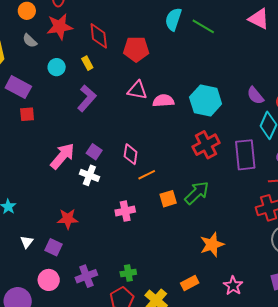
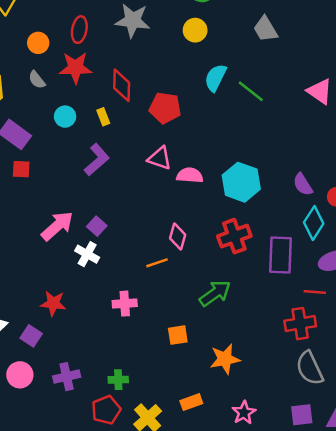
pink diamond: (131, 154) -> (178, 236), moved
orange square: (168, 199) -> (178, 335), moved

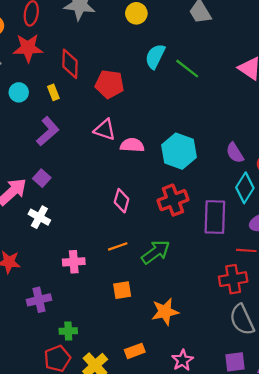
purple square: (97, 226) -> (42, 178), moved
orange line: (157, 263) -> (118, 246), moved
purple cross: (67, 377) -> (39, 300), moved

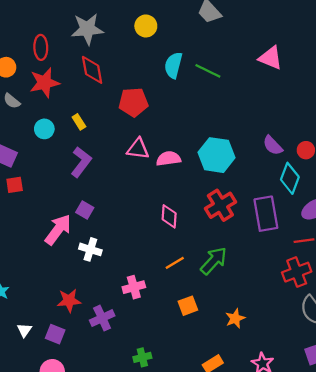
red diamond: (70, 64) -> (92, 70), moved
purple cross: (39, 300) -> (102, 318), moved
orange star: (165, 312) -> (235, 318), size x0.7

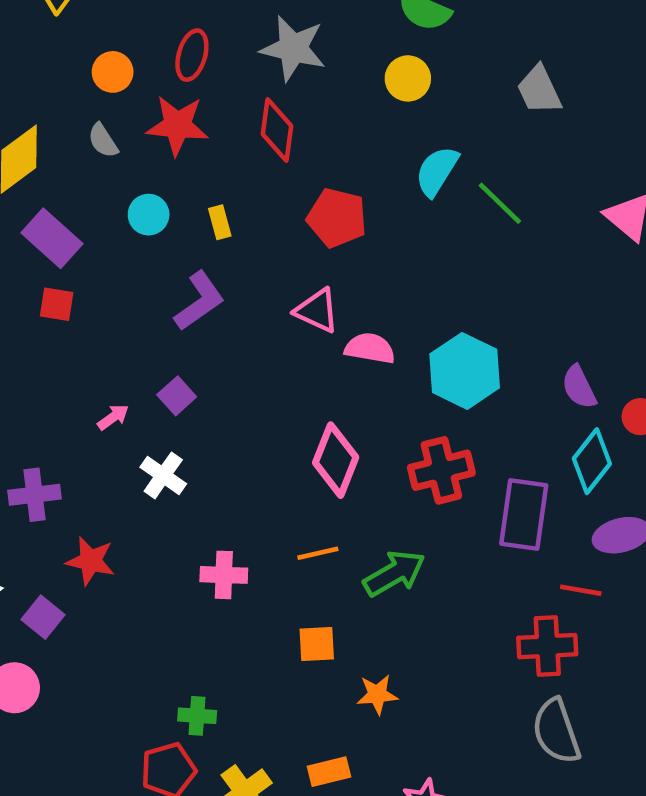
pink diamond: (169, 216) -> (336, 460), size x1.4
pink arrow: (58, 230) -> (113, 417), size x0.5
purple cross: (102, 318) -> (35, 495), moved
orange star: (235, 318) -> (377, 694), moved

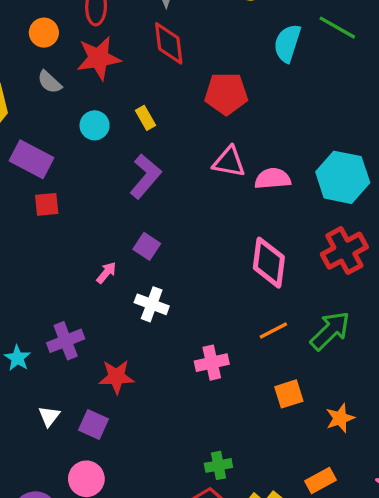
green line: (500, 203) -> (337, 28), moved

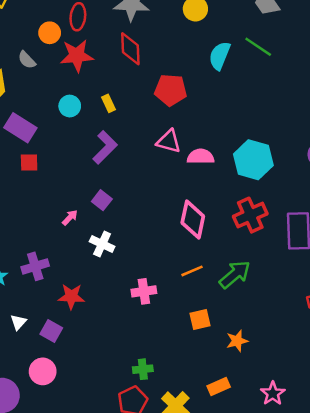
orange circle: (44, 33) -> (50, 33), moved
gray semicircle: (50, 82) -> (27, 60), moved

